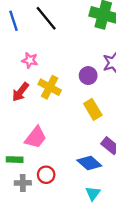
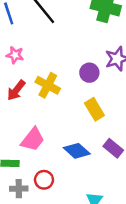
pink star: (30, 60) -> (15, 55), moved
blue diamond: (89, 163) -> (77, 151), moved

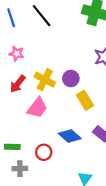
purple circle: (89, 73) -> (71, 79), moved
pink trapezoid: (33, 139) -> (37, 108), moved
red circle: (44, 180) -> (44, 152), moved

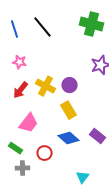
yellow rectangle: (85, 100) -> (69, 110), moved
pink trapezoid: (37, 108) -> (29, 123), moved
green rectangle: (12, 147) -> (16, 148), turned 32

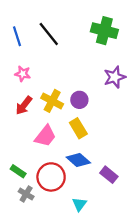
pink trapezoid: (29, 123) -> (45, 136), moved
purple rectangle: (98, 136) -> (109, 175), moved
red circle: (45, 153) -> (51, 177), size x1.6
gray cross: (23, 168) -> (26, 194), turned 32
cyan triangle: (83, 177) -> (79, 204), moved

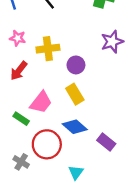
yellow cross: (52, 101) -> (48, 49), moved, turned -35
green rectangle: (18, 171) -> (21, 119), moved

